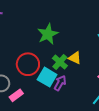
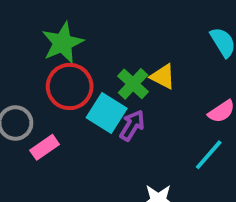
green star: (48, 34) -> (63, 43), moved

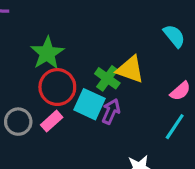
yellow triangle: (163, 77) -> (130, 69), size x1.4
pink rectangle: (45, 147) -> (52, 121), moved

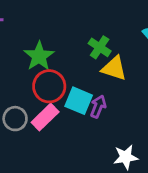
green cross: (107, 78) -> (100, 47), moved
pink rectangle: (52, 121) -> (45, 117), size x1.4

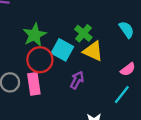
cyan square: (79, 101) -> (62, 50), moved
pink rectangle: (45, 117) -> (34, 84), turned -60

